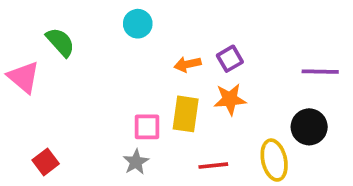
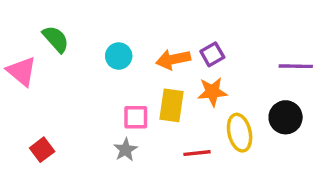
cyan circle: (138, 24) -> (119, 56), moved
orange arrow: (188, 64) -> (173, 59), size x1.4
yellow ellipse: (274, 160) -> (240, 133), moved

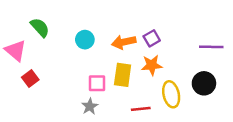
red square: (42, 150) -> (30, 78), moved

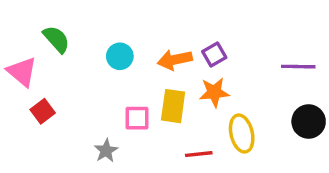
black circle: (204, 83) -> (309, 121), moved
gray star: (90, 106) -> (106, 151), moved

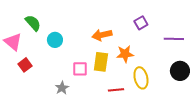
purple square: (214, 55) -> (141, 23), moved
cyan circle: (120, 56) -> (55, 40), moved

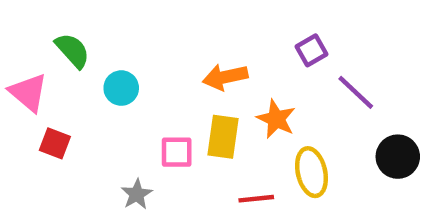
purple line: (174, 39) -> (356, 92), moved, turned 42
orange star: (125, 54) -> (276, 119), turned 30
red square: (25, 65) -> (55, 143), turned -32

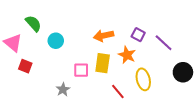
purple square: (312, 50) -> (138, 35), moved, turned -32
red line: (256, 199) -> (118, 92), turned 56

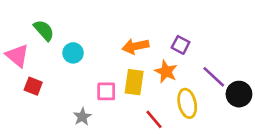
purple line: (164, 43) -> (214, 77), moved

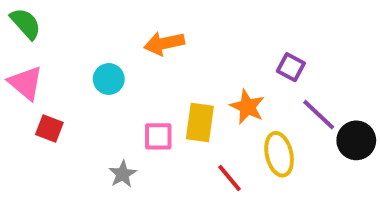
green semicircle: (44, 30) -> (26, 24), moved
purple square: (181, 45) -> (291, 67), moved
orange arrow: (135, 46) -> (164, 43), moved

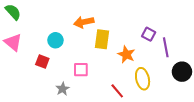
purple line: (319, 115) -> (166, 47), moved, turned 36
yellow rectangle: (200, 123) -> (102, 39), moved
red square: (49, 128) -> (42, 62), moved

